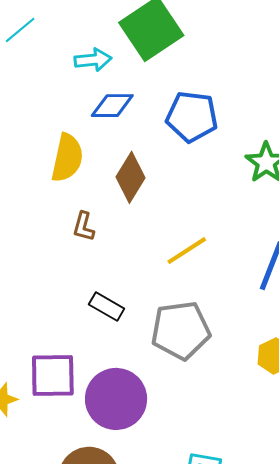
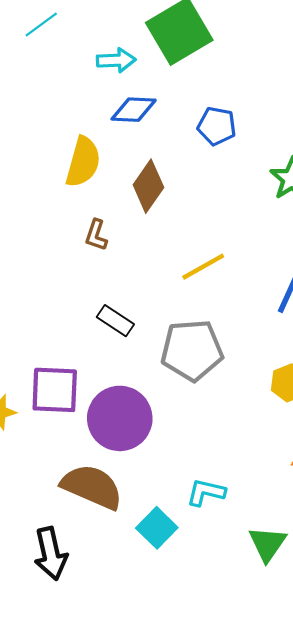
blue pentagon: (192, 117) -> (217, 126), size x0.7

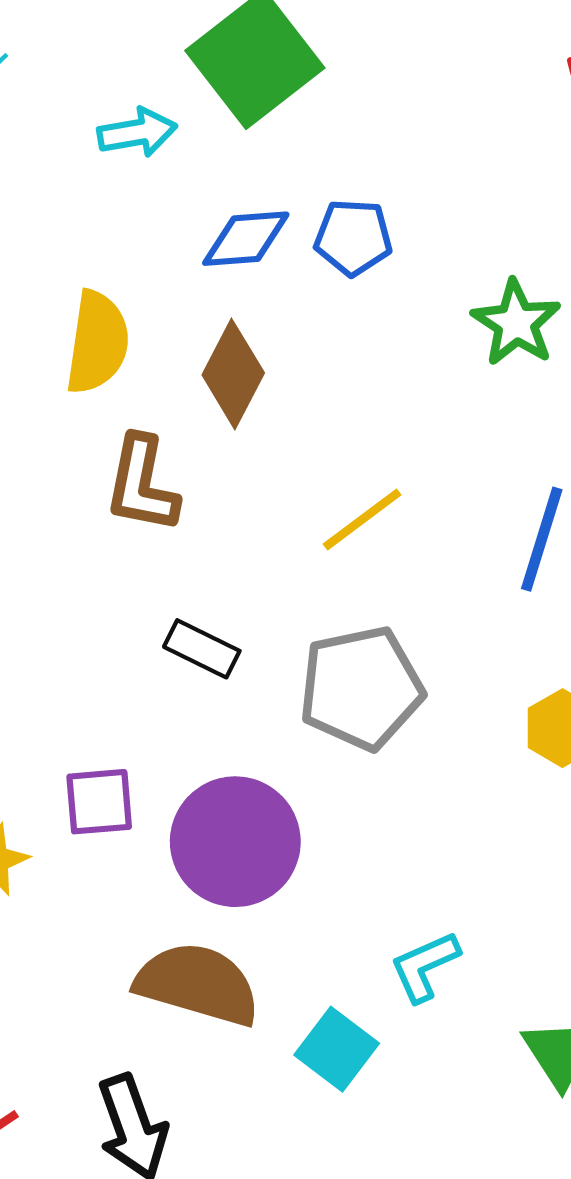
blue diamond: (134, 110) -> (246, 239), moved
brown L-shape: (96, 235) -> (142, 484), size x1.6
purple square: (55, 390) -> (99, 802), size x0.7
cyan L-shape: (206, 492) -> (425, 966), turned -30

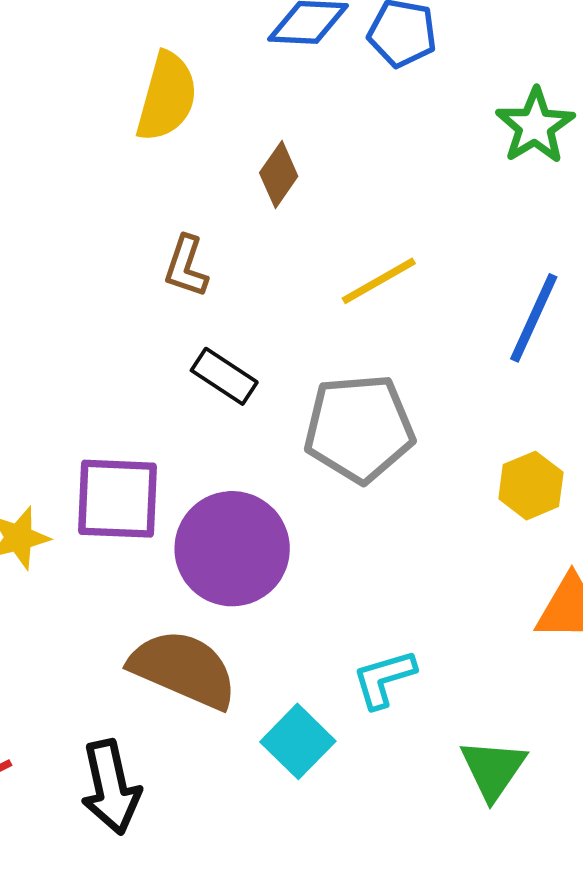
brown diamond: (233, 374) -> (279, 174), moved, size x0.7
brown L-shape: (142, 484) -> (186, 266), moved, size x0.7
purple square: (99, 802) -> (117, 499), size x1.4

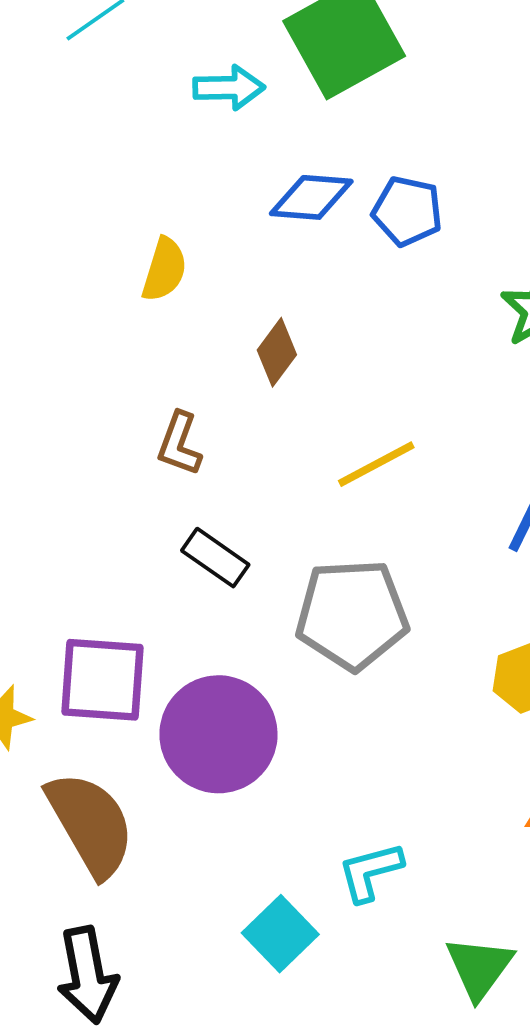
yellow semicircle: (167, 97) -> (164, 269), size x0.7
brown semicircle: (183, 669) -> (91, 824), moved, turned 35

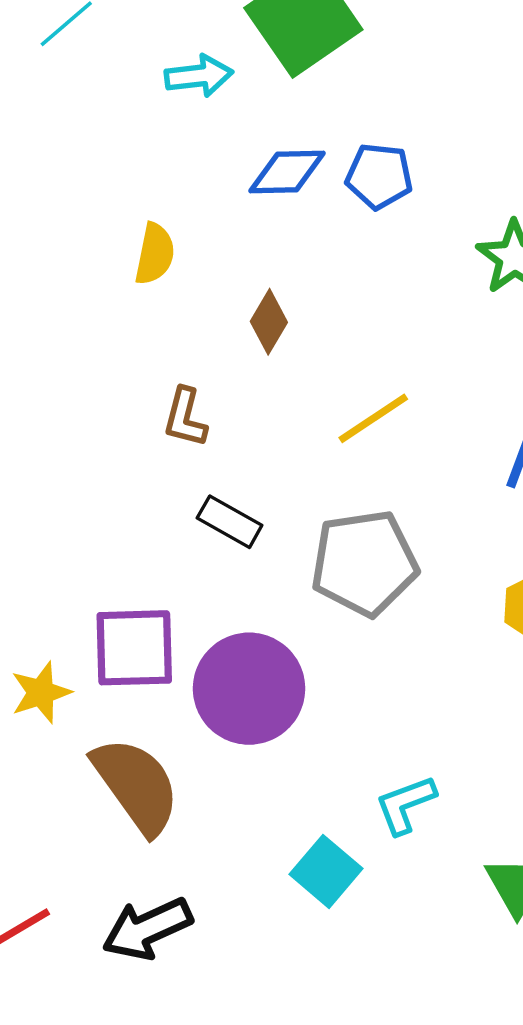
black arrow: (87, 975) -> (147, 929), turned 82

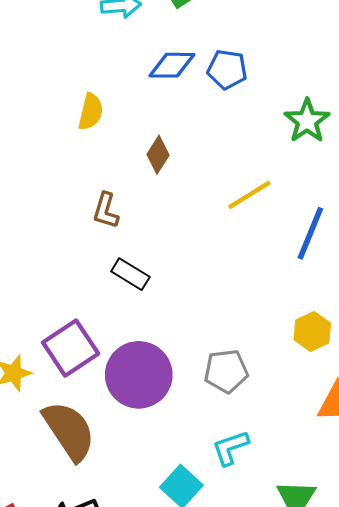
yellow line: (373, 418) -> (249, 195), moved
gray pentagon: (364, 563) -> (226, 371), moved, size x0.7
purple square: (134, 648) -> (71, 348), turned -34

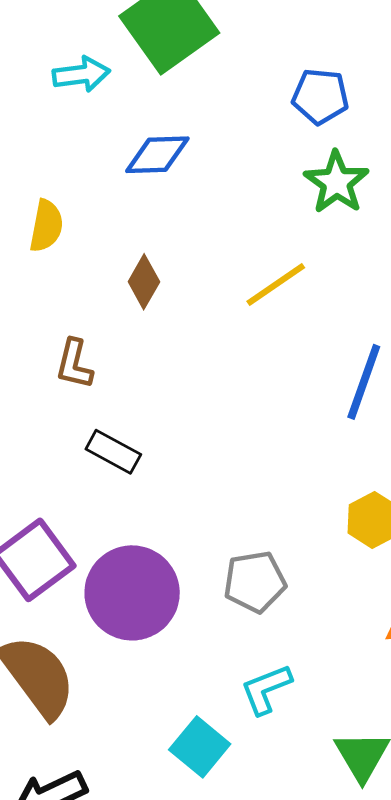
blue pentagon: (227, 69) -> (320, 96), moved
green star: (307, 121) -> (336, 182), moved
yellow line: (249, 195) -> (276, 285), moved

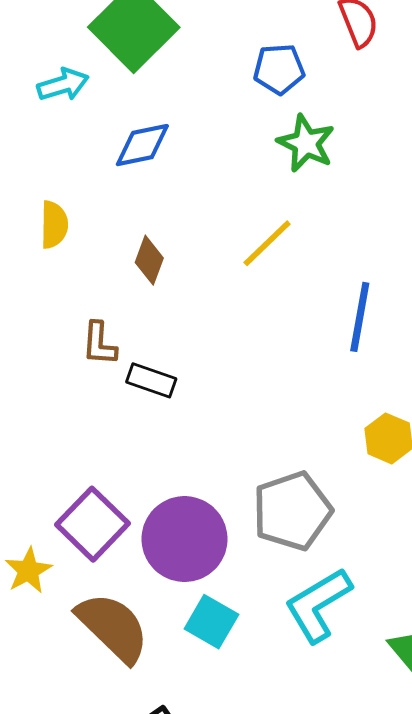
black rectangle: (113, 452) -> (151, 380), moved
gray pentagon: (255, 582) -> (292, 511), size x1.4
cyan L-shape: (266, 689) -> (318, 605), size x1.5
cyan square: (200, 747) -> (211, 622), moved

